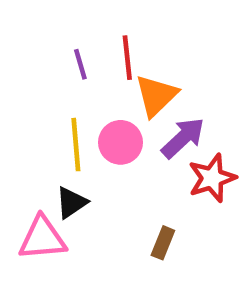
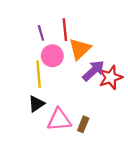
pink circle: (121, 142) -> (52, 56), moved
red star: (212, 178) -> (111, 77), moved
pink triangle: (42, 238) -> (59, 120), moved

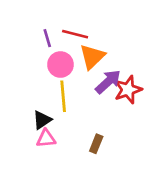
red line: (65, 30) -> (75, 34), turned -70
yellow line: (39, 74) -> (63, 96), moved
pink triangle: (59, 120) -> (46, 139), moved, size x0.7

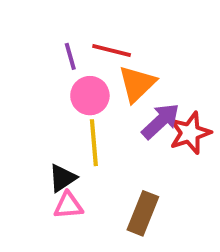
brown rectangle: (96, 144) -> (143, 213), size x1.5

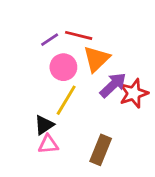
purple line: (70, 56) -> (50, 40), turned 72
yellow line: (94, 143) -> (66, 100), turned 36

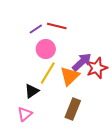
orange triangle: (96, 59) -> (70, 76), moved
pink triangle: (48, 144) -> (25, 114), moved, turned -35

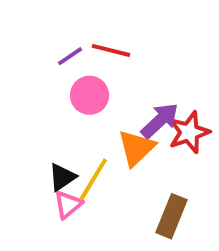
yellow line: (48, 73) -> (93, 179), moved
brown rectangle: (73, 109) -> (171, 216), moved
pink triangle: (25, 114) -> (68, 205), moved

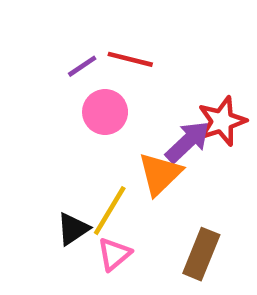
red star: (189, 132) -> (222, 121), moved
black triangle: (62, 177) -> (73, 229), moved
pink triangle: (68, 205) -> (114, 254), moved

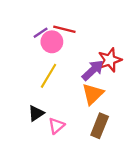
pink circle: (105, 112) -> (52, 42), moved
orange triangle: (160, 174) -> (93, 94), moved
yellow line: (110, 211) -> (48, 76), moved

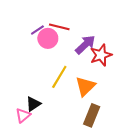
purple arrow: (93, 70) -> (85, 45), moved
yellow line: (48, 76) -> (59, 77), moved
pink triangle: (56, 126) -> (23, 115), moved

